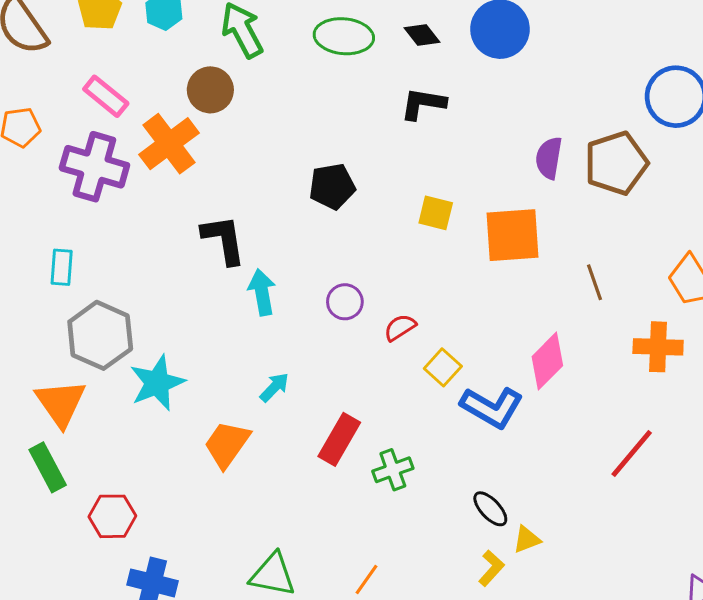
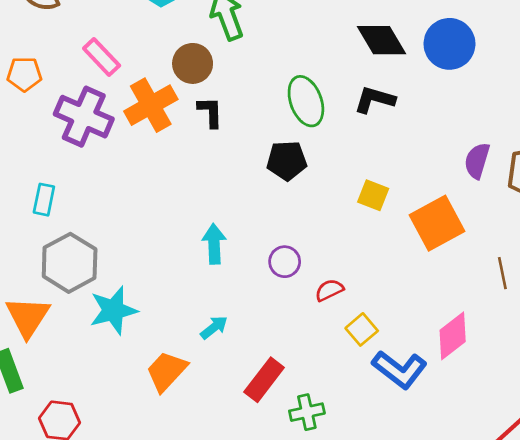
black diamond: (422, 35) -> (381, 40), size x1.6
green ellipse: (344, 36) -> (306, 101), moved, turned 57
orange square: (513, 235) -> (437, 223), turned -32
black L-shape: (224, 240) -> (210, 112), moved, size x0.7

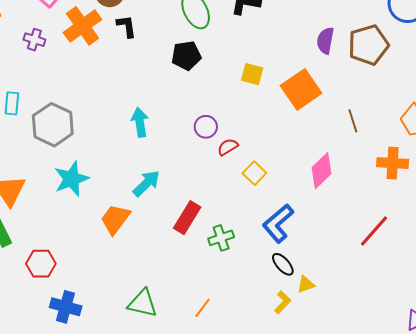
purple cross: (84, 117) -> (34, 40), size x0.5
purple circle: (285, 262) -> (206, 127), moved
gray hexagon: (70, 263) -> (53, 125), moved
cyan arrow: (214, 327) -> (146, 183), size x1.4
blue L-shape: (399, 369) -> (278, 223), moved, turned 108

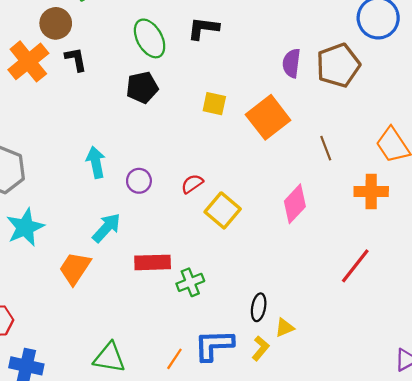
purple circle: (206, 127) -> (139, 181), moved
yellow square: (254, 173) -> (223, 210), size x1.4
red rectangle: (187, 218) -> (153, 262), turned 60
blue L-shape: (278, 223) -> (214, 345), moved, turned 42
black ellipse: (283, 264) -> (259, 307), turned 55

